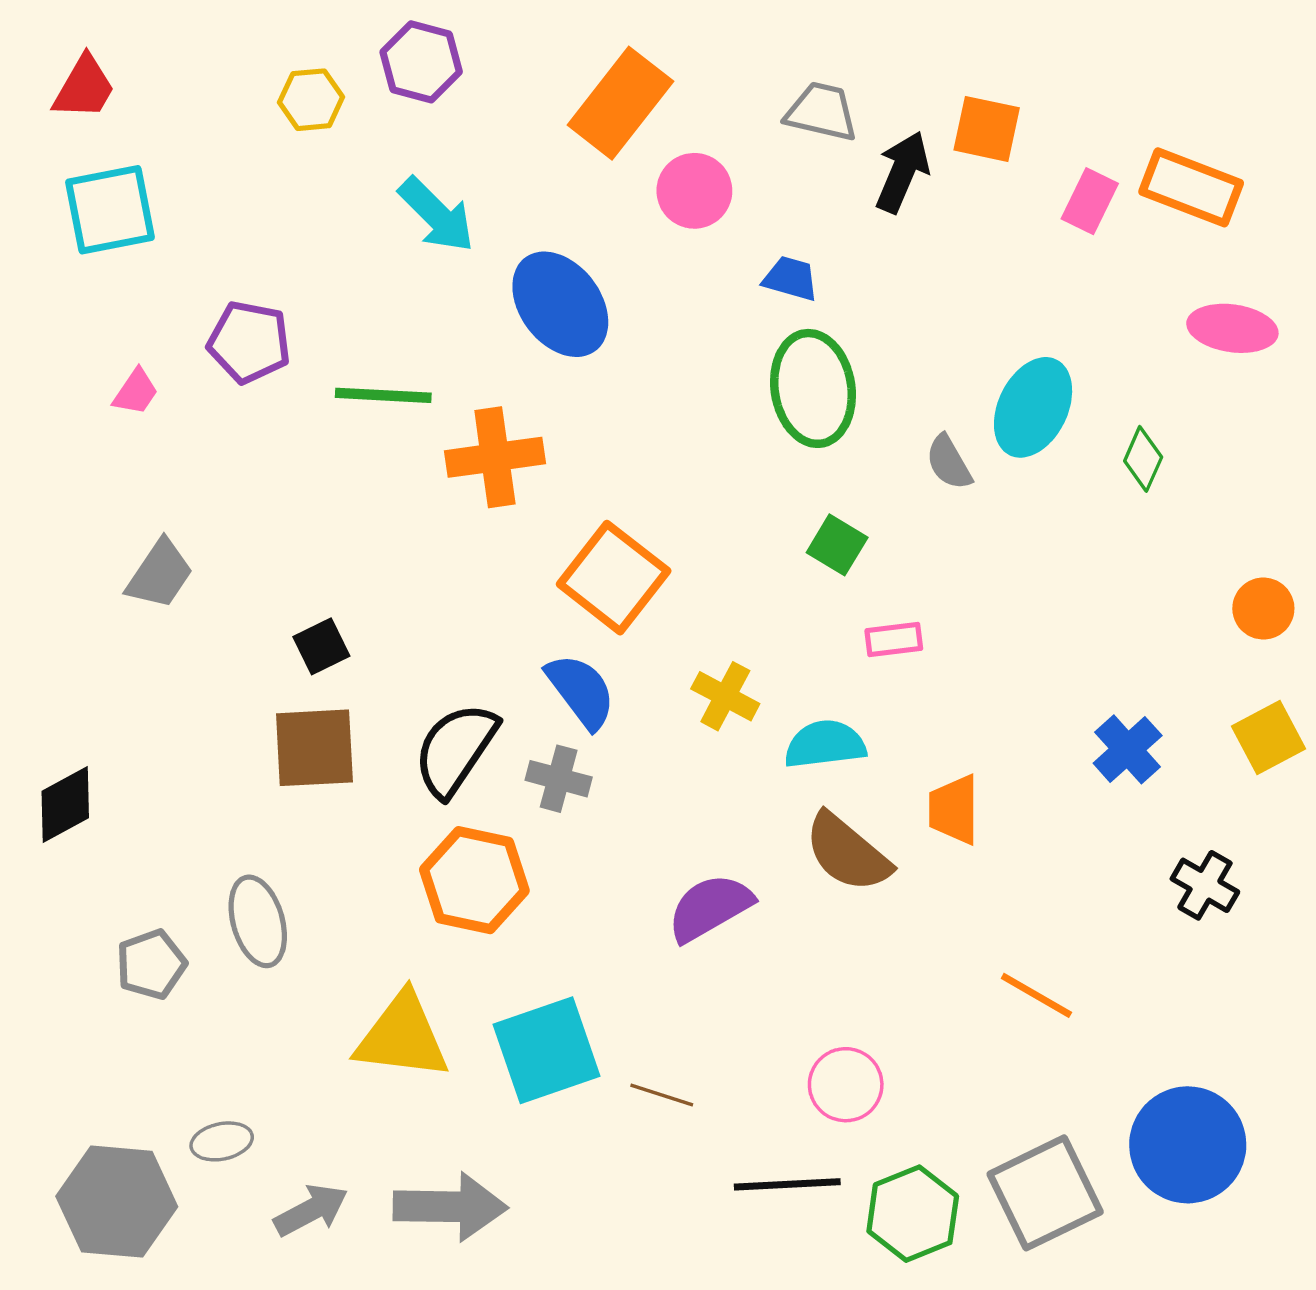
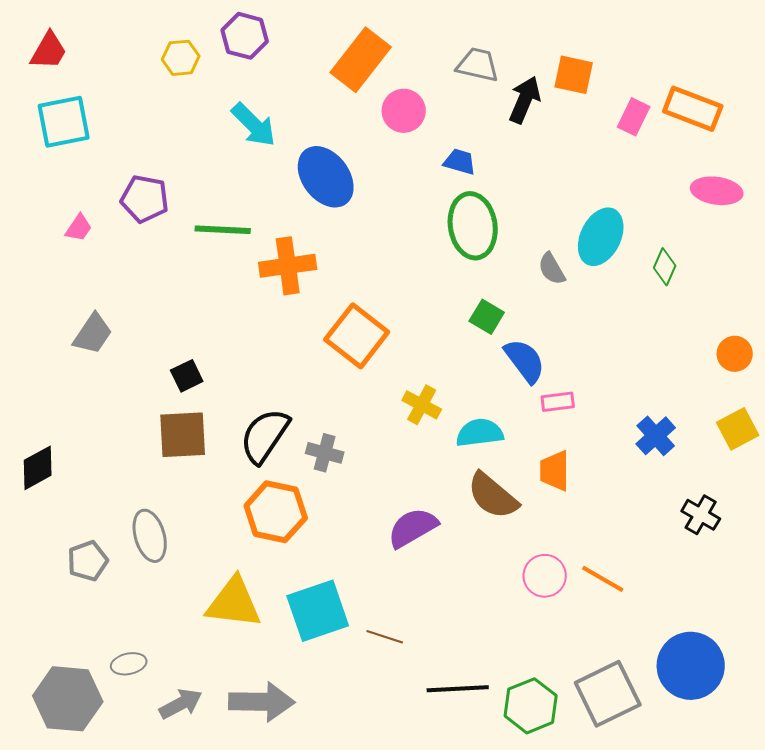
pink rectangle: (894, 639) -> (558, 402), moved
blue semicircle: (581, 691) -> (525, 361), moved
pink circle: (846, 1085) -> (545, 576), moved

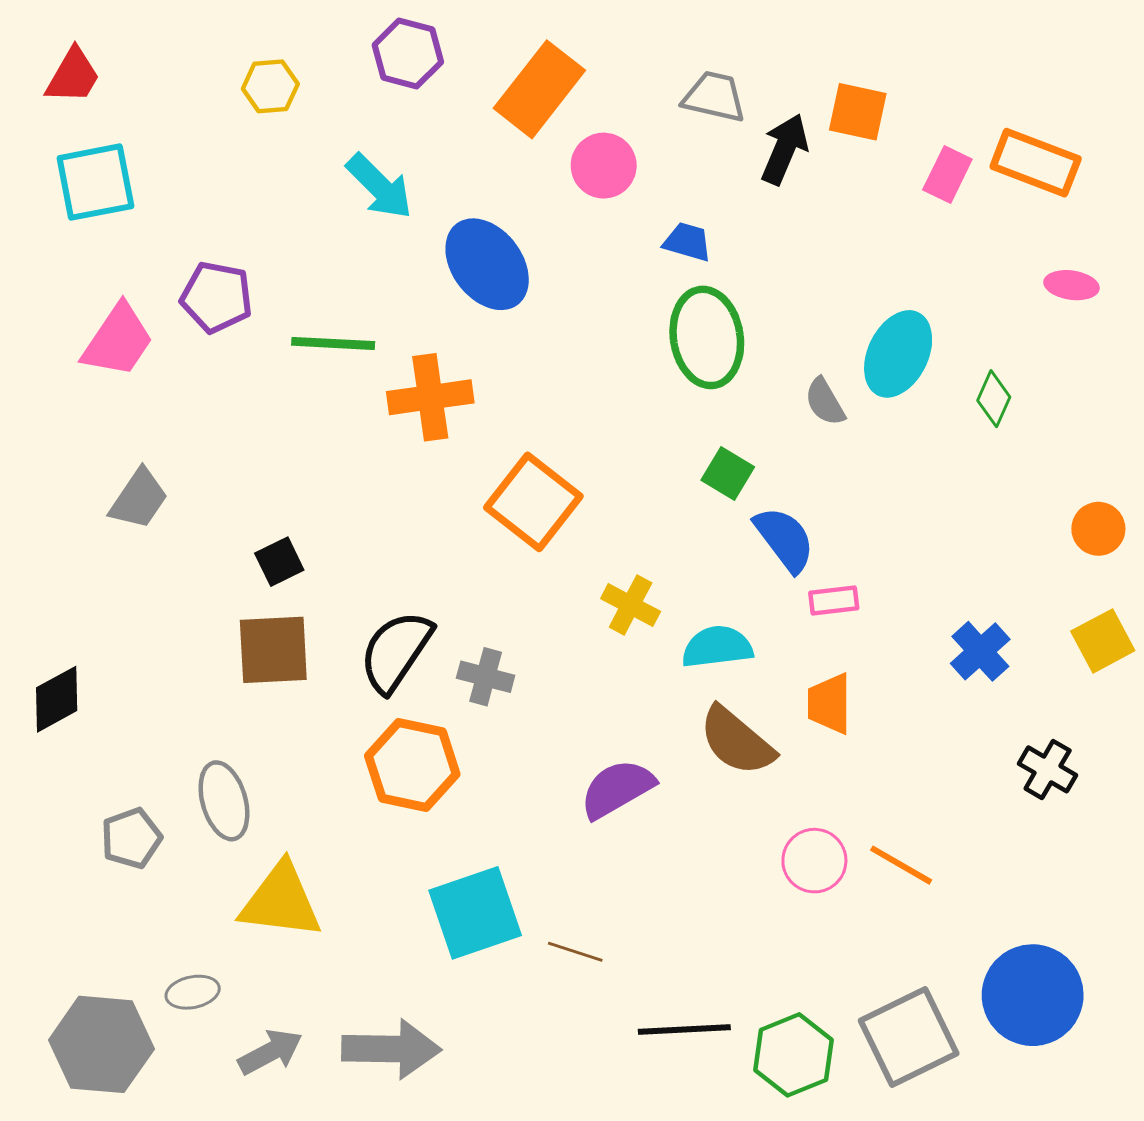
purple hexagon: (245, 36) -> (408, 53), moved
pink ellipse: (717, 191) -> (1071, 285), size x0.7
pink trapezoid: (79, 228) -> (118, 340), size x1.8
yellow triangle: (234, 603) -> (281, 901), moved

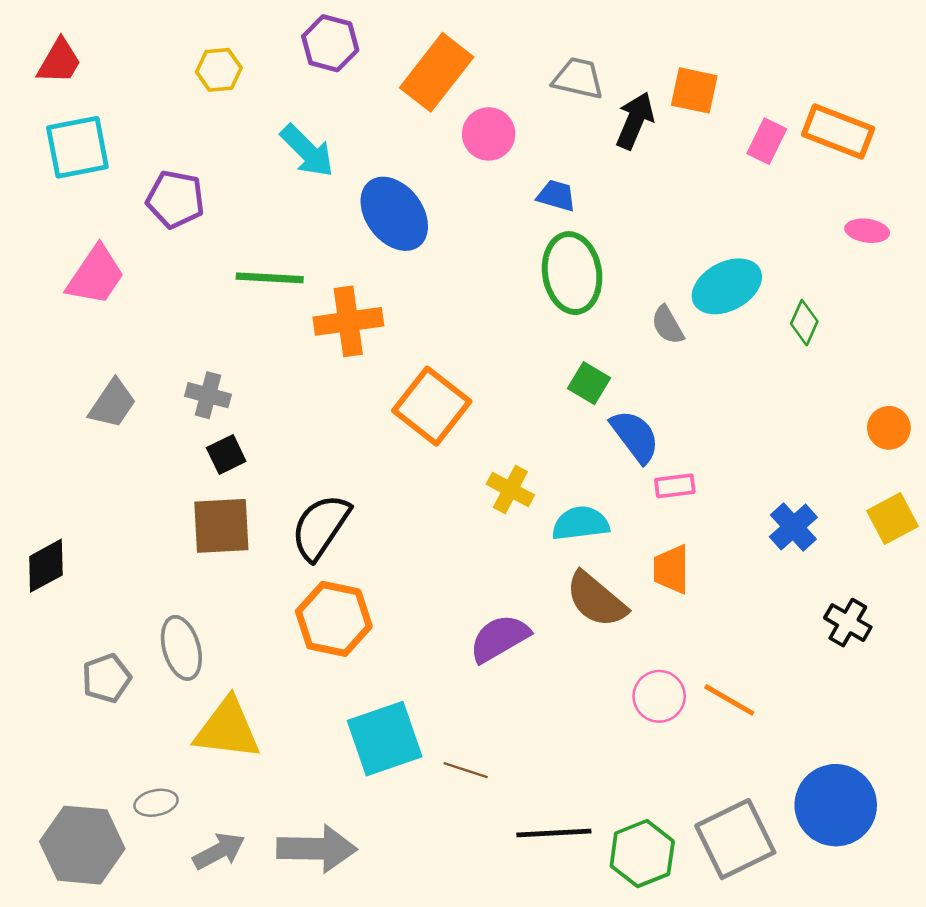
purple pentagon: (217, 297) -> (175, 199), moved
cyan ellipse: (898, 354) -> (727, 286), turned 36
gray cross: (486, 677) -> (208, 395), moved

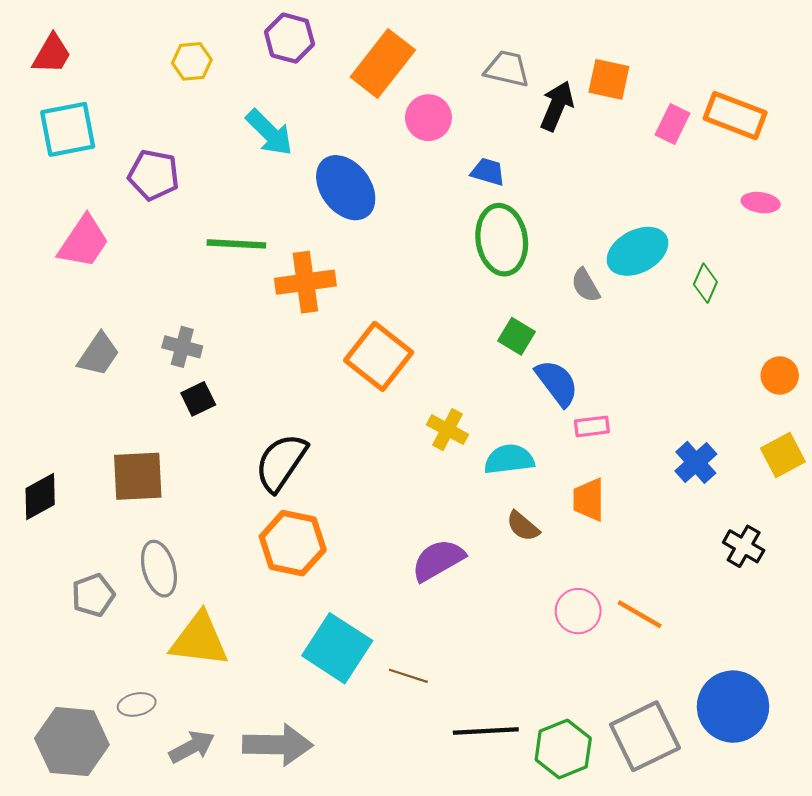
brown square: (221, 526) -> (138, 476), moved
brown semicircle: (596, 600) -> (523, 526), size x0.6
cyan square: (385, 739) -> (337, 648), turned -38

